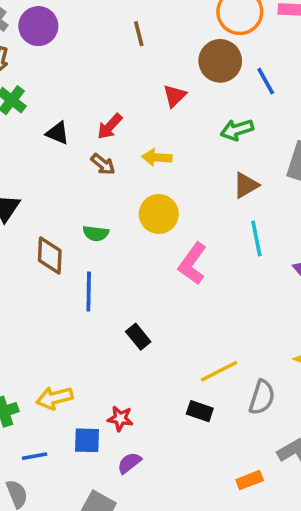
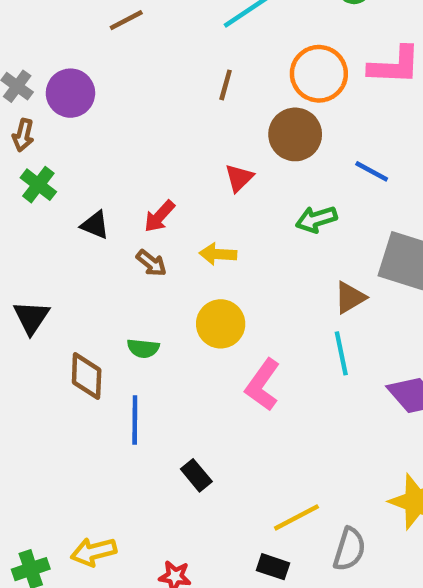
brown line: (139, 34) -> (226, 85), moved, turned 30
blue line: (266, 81) -> (372, 171), moved, turned -32
brown triangle: (246, 185) -> (350, 297), moved

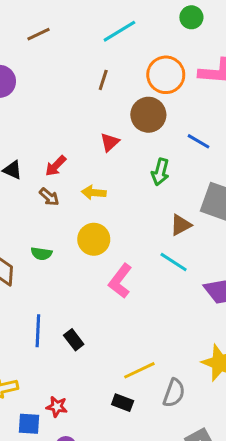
green arrow: (316, 219) -> (160, 172), turned -60
cyan line: (341, 353) -> (174, 262), turned -48
blue line: (135, 420) -> (38, 331), moved

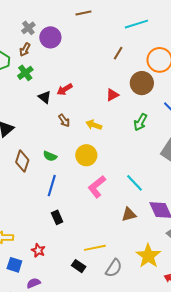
red arrow: (56, 166) -> (65, 89), moved
brown triangle: (181, 225) -> (129, 214), moved
blue line: (38, 331) -> (52, 186), moved
red star: (57, 407) -> (38, 250), moved

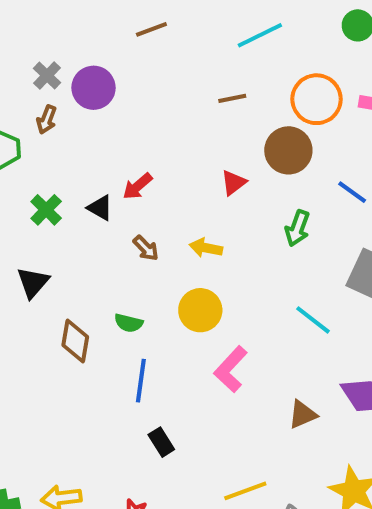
brown line: (118, 53) -> (232, 98), turned 56
green cross: (25, 73) -> (46, 210), moved
cyan line: (135, 183) -> (313, 320), moved

